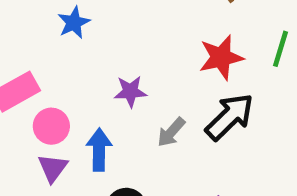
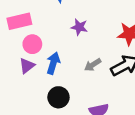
purple star: (130, 91) -> (79, 27), moved

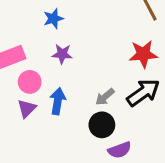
purple star: (79, 27) -> (62, 54), moved
black circle: (58, 97) -> (102, 125), moved

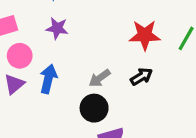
black arrow: (143, 92) -> (141, 77), size x0.6

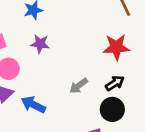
blue arrow: (48, 79) -> (33, 105), moved, turned -75
black circle: (94, 108) -> (112, 109), moved

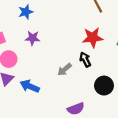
black arrow: (115, 83) -> (85, 59), moved, turned -80
black circle: (112, 109) -> (104, 86), moved

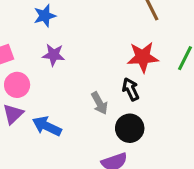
gray arrow: (64, 70) -> (99, 103), turned -80
black circle: (104, 86) -> (130, 128), moved

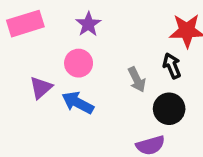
purple star: (54, 55) -> (88, 24), turned 30
pink circle: (17, 85) -> (79, 63), moved

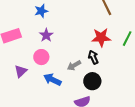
gray arrow: (137, 80) -> (74, 65), turned 88
blue arrow: (78, 103) -> (52, 80), moved

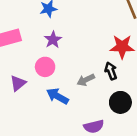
black circle: (92, 81) -> (120, 102), moved

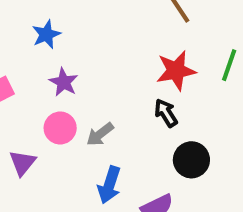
gray arrow: (86, 80) -> (100, 134), moved
blue arrow: (57, 96) -> (109, 185), moved, turned -90

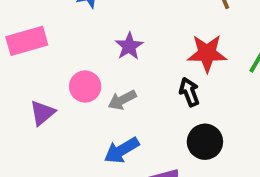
purple star: (64, 82) -> (129, 46), moved
blue arrow: (109, 185) -> (122, 150), turned 30

